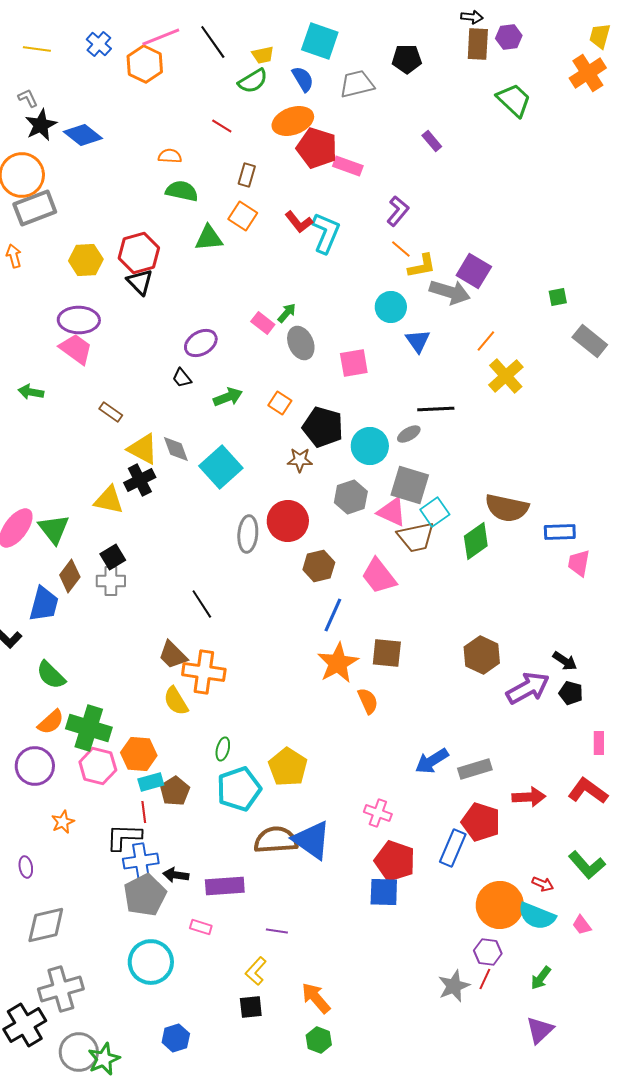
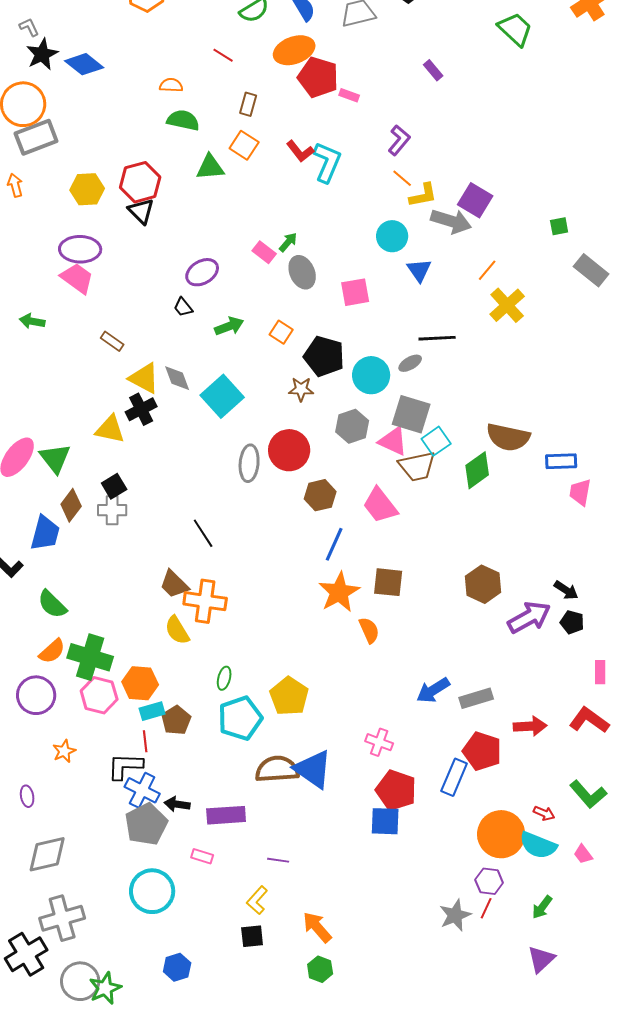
pink rectangle: (348, 166) -> (349, 95), size x0.7
blue cross: (141, 861) -> (142, 790), turned 36

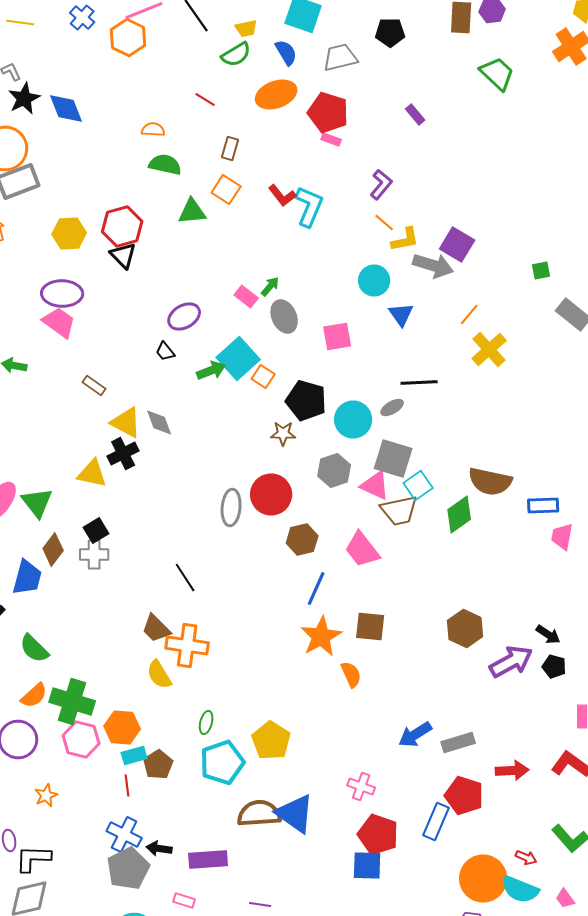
blue diamond: (84, 64) -> (66, 108), turned 30
red pentagon: (318, 77) -> (328, 112), moved
cyan square: (222, 396) -> (238, 358), moved
black L-shape: (125, 766) -> (33, 858), moved

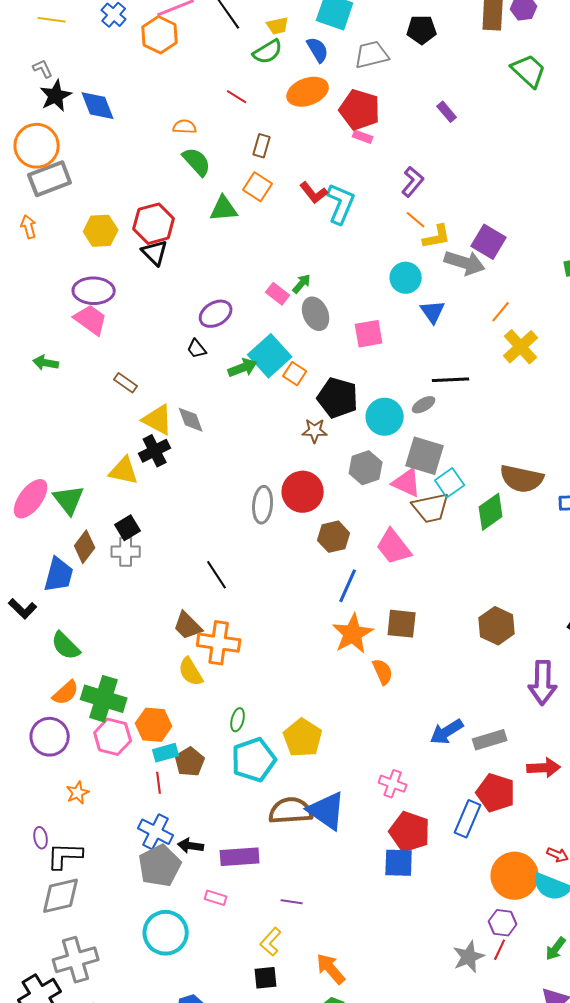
green semicircle: (165, 164) -> (197, 162), turned 36
purple arrow: (511, 662) -> (543, 683), moved, turned 120

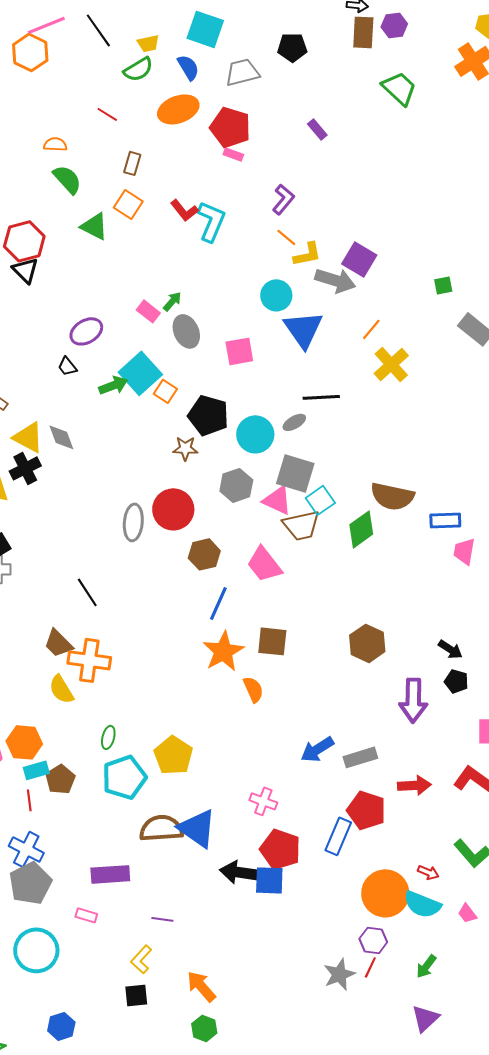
green triangle: (224, 209) -> (94, 226), turned 32
blue triangle: (433, 312) -> (303, 329), size x1.6
black arrow: (191, 846) -> (239, 872), moved, size x1.5

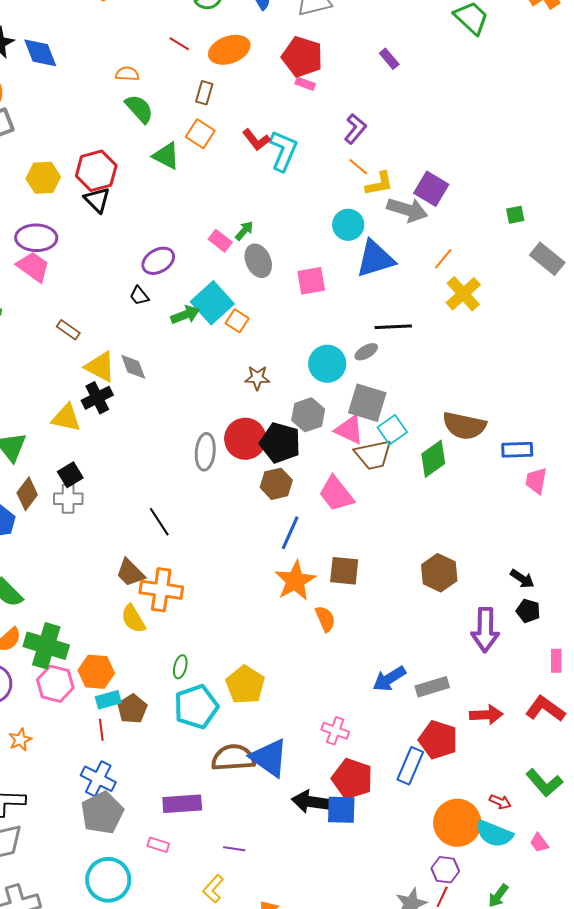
orange ellipse: (178, 109) -> (229, 50), moved
blue triangle: (303, 329) -> (375, 259), turned 48
black pentagon: (208, 415) -> (280, 443), moved

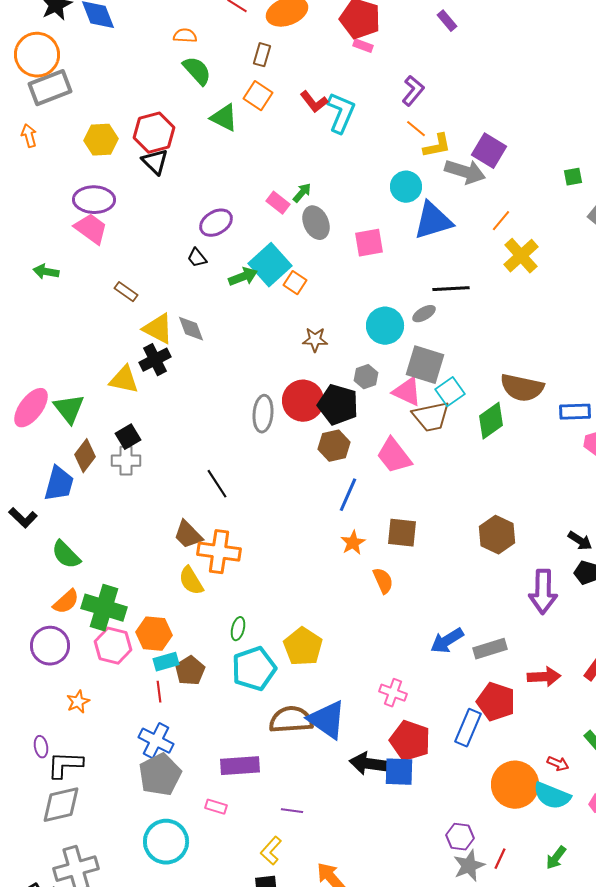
gray hexagon: (308, 415) -> (366, 377), size x0.7
orange star: (295, 581) -> (353, 543), size x0.6
purple hexagon: (445, 870) -> (460, 837), moved

